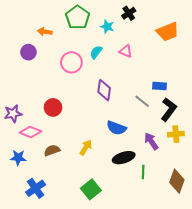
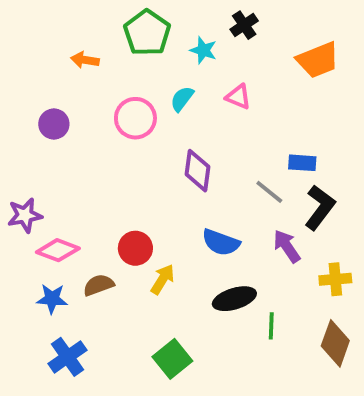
purple circle: (28, 52) -> (54, 124), moved
red circle: (53, 107) -> (135, 248), moved
yellow cross: (176, 134) -> (335, 279), moved
purple arrow: (151, 141) -> (287, 246), moved
blue star: (18, 158) -> (52, 299), moved

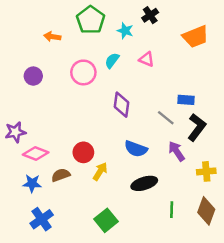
green line: (271, 326) -> (172, 210), moved

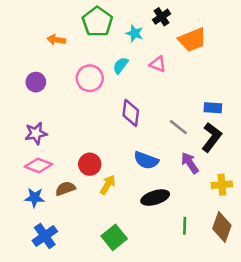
orange trapezoid: (196, 37) -> (192, 40), moved
blue rectangle: (186, 100) -> (213, 108), moved
purple star: (15, 132) -> (36, 133), moved

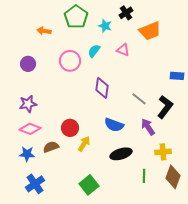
blue rectangle: (213, 108) -> (177, 76), moved
yellow cross: (222, 185) -> (163, 152), moved

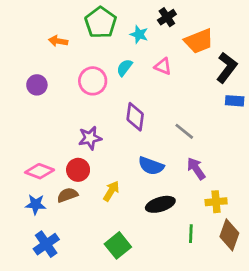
purple star: (28, 104) -> (90, 138), moved
black L-shape: (165, 107) -> (227, 68), moved
red circle: (70, 128) -> (78, 170), moved

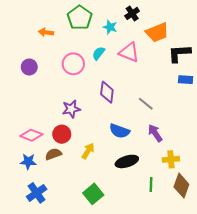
pink triangle: (163, 66) -> (129, 52), size x1.5
black L-shape: (227, 68) -> (179, 53), turned -130

